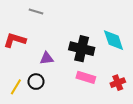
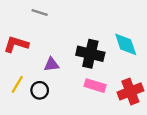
red cross: (118, 83) -> (130, 91), size x1.5
yellow line: (16, 87) -> (17, 84), moved

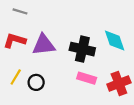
gray line: (40, 13) -> (20, 11), moved
purple triangle: (51, 64) -> (44, 45), moved, size x1.6

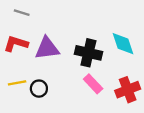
yellow line: (16, 77) -> (17, 83), turned 49
pink rectangle: (87, 78) -> (93, 84), turned 30

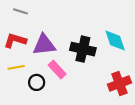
yellow line: (17, 83) -> (16, 67), moved
pink rectangle: (93, 84) -> (57, 70), moved

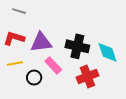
cyan diamond: (115, 40) -> (108, 52), moved
red cross: (119, 84) -> (87, 77), moved

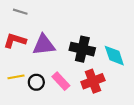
yellow line: (15, 63) -> (16, 77), moved
pink rectangle: (53, 65) -> (61, 81), moved

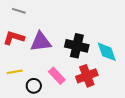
black circle: (36, 82) -> (34, 86), moved

